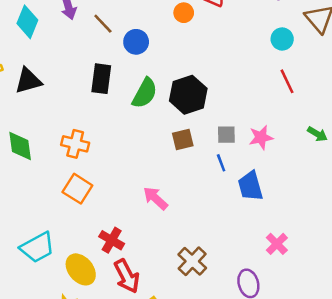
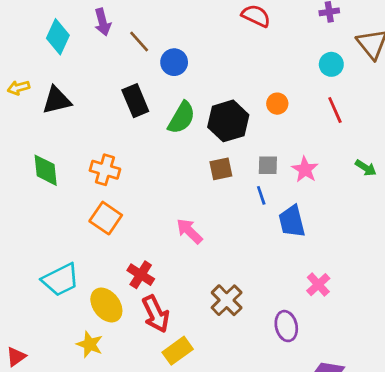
orange circle: (184, 13) -> (277, 104), moved
black rectangle: (101, 79) -> (135, 101), turned -32
pink star: (261, 137) -> (305, 170), turned -30

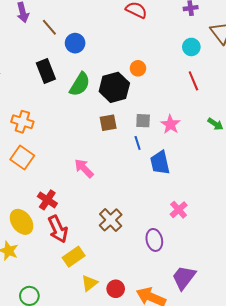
orange circle: (277, 104) -> (138, 68), moved

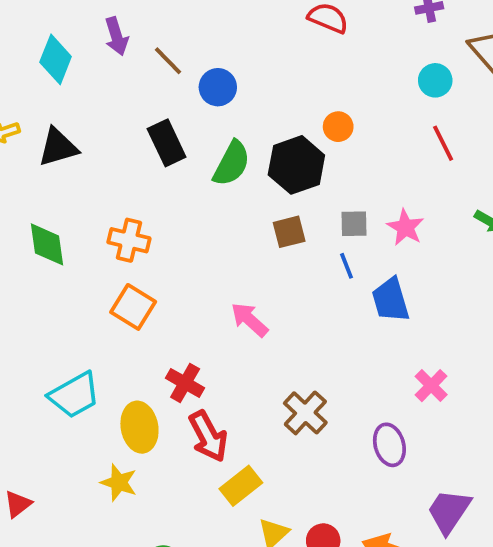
yellow ellipse: (22, 222) -> (139, 427), turned 30

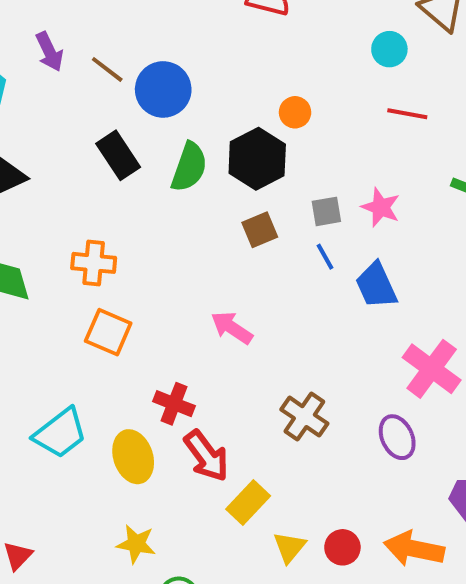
blue circle: (218, 87) -> (163, 89), size x1.4
red line: (443, 143) -> (407, 114), turned -45
pink cross: (431, 386) -> (432, 369), size x1.6
yellow star: (119, 483) -> (136, 544), moved

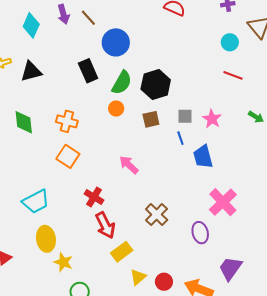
brown line: (107, 69) -> (88, 18), moved
orange circle: (295, 112) -> (116, 109), moved
yellow ellipse: (133, 457) -> (46, 239), moved

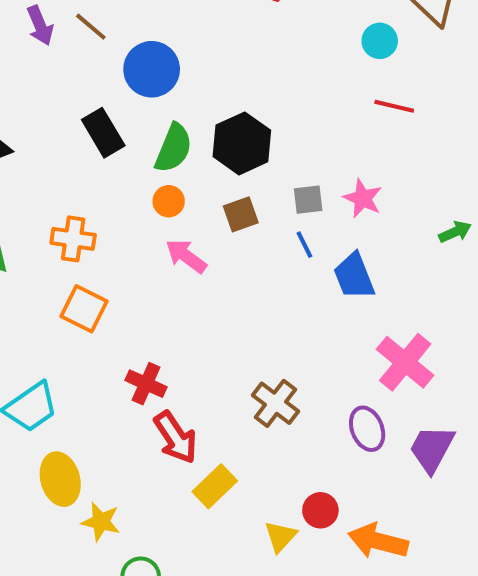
green arrow: (256, 117) -> (455, 232), moved, turned -49
pink arrow: (129, 165) -> (186, 256), moved
purple trapezoid: (230, 268) -> (432, 449), moved
yellow triangle: (138, 277) -> (280, 536), moved
red circle: (164, 282) -> (320, 510), moved

